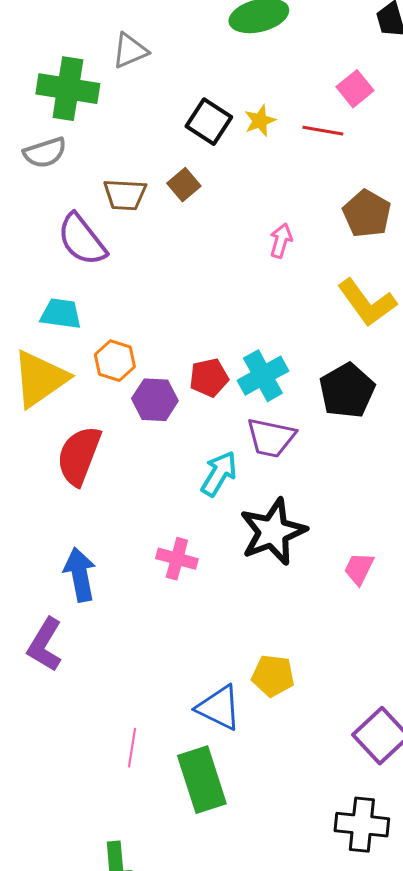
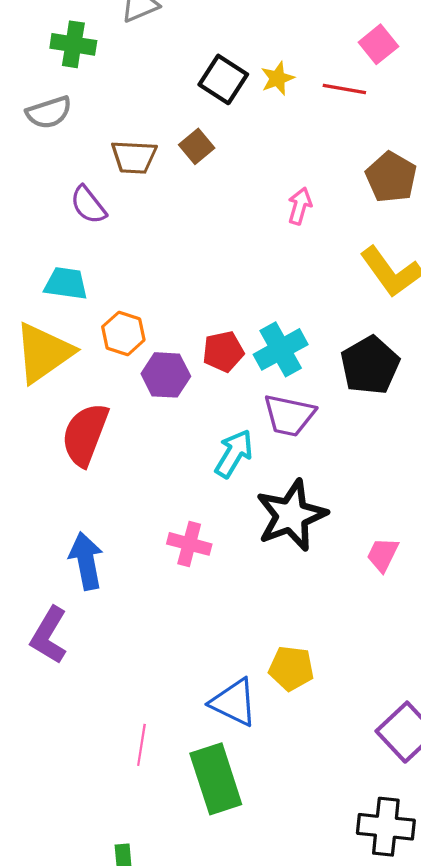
green cross: (68, 89) -> (73, 44), size x0.7
purple semicircle: (82, 240) -> (88, 205), size x0.7

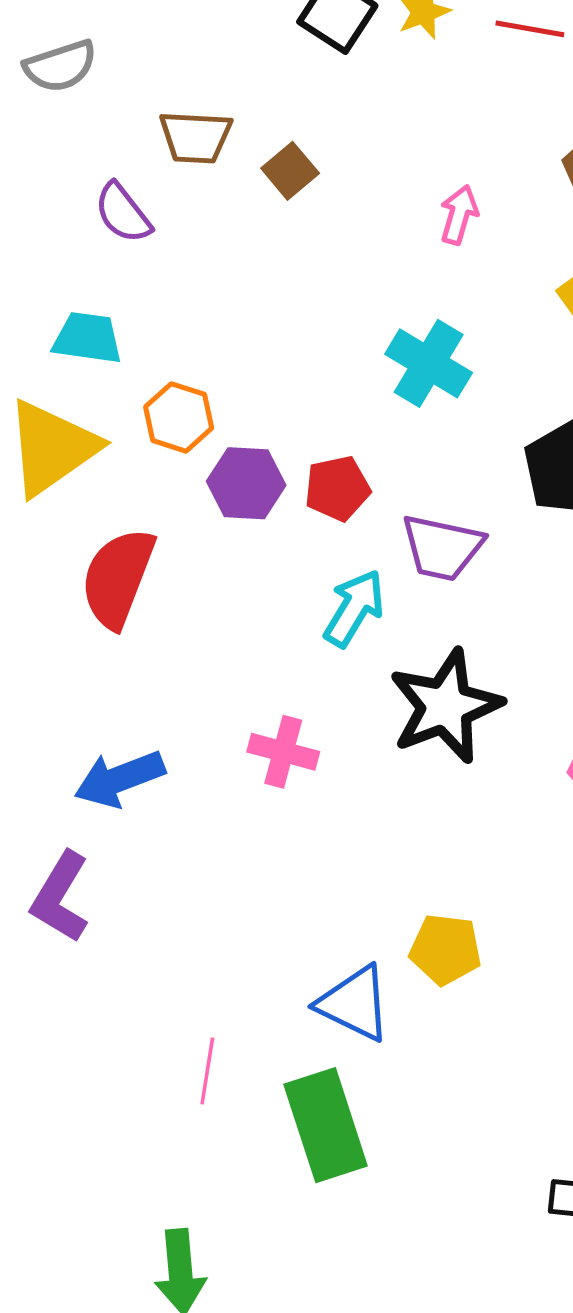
brown square: (197, 146) -> (290, 171), moved
cyan cross: (281, 349) -> (429, 363), moved, turned -30
red pentagon: (223, 352) -> (337, 488), moved
blue arrow: (86, 561) -> (119, 779), turned -100

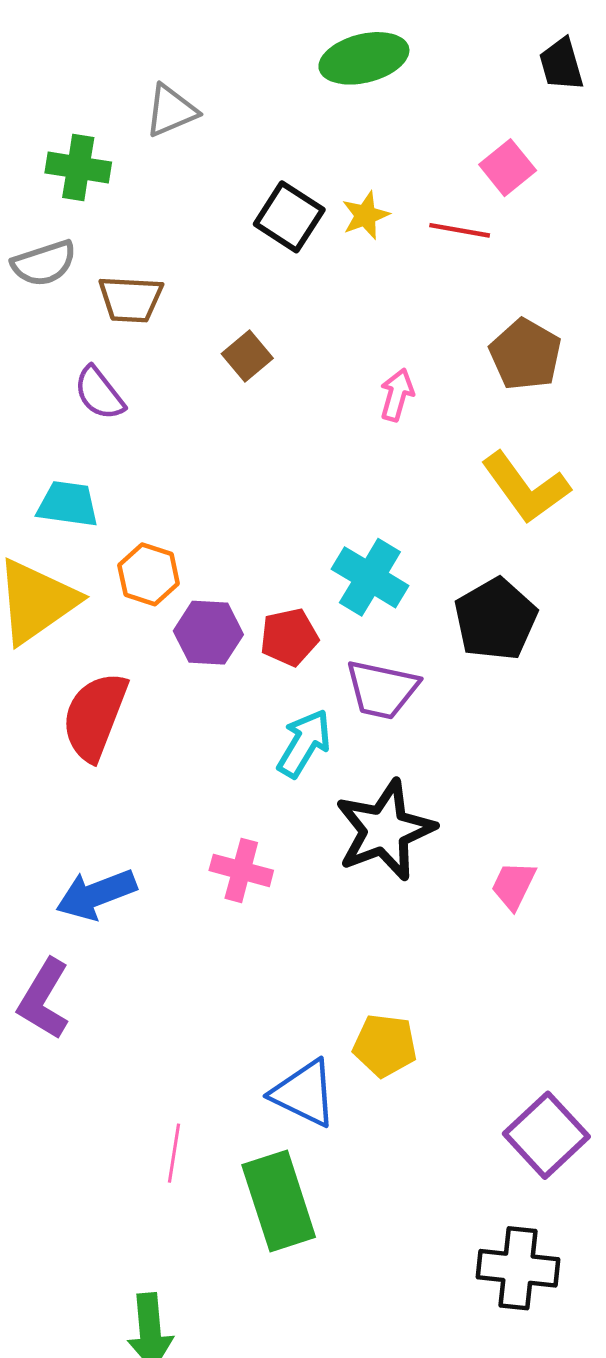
brown trapezoid: (195, 137) -> (131, 299), moved
cyan cross: (429, 363) -> (370, 577), moved

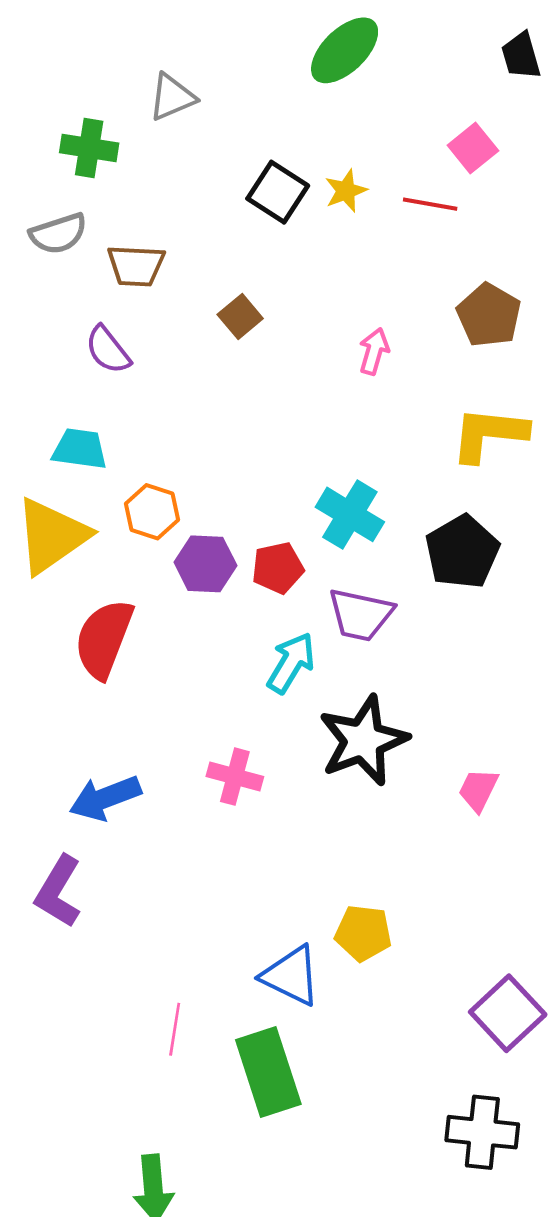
green ellipse: (364, 58) -> (345, 50), turned -30
yellow L-shape: (525, 488) -> (489, 434), turned 132

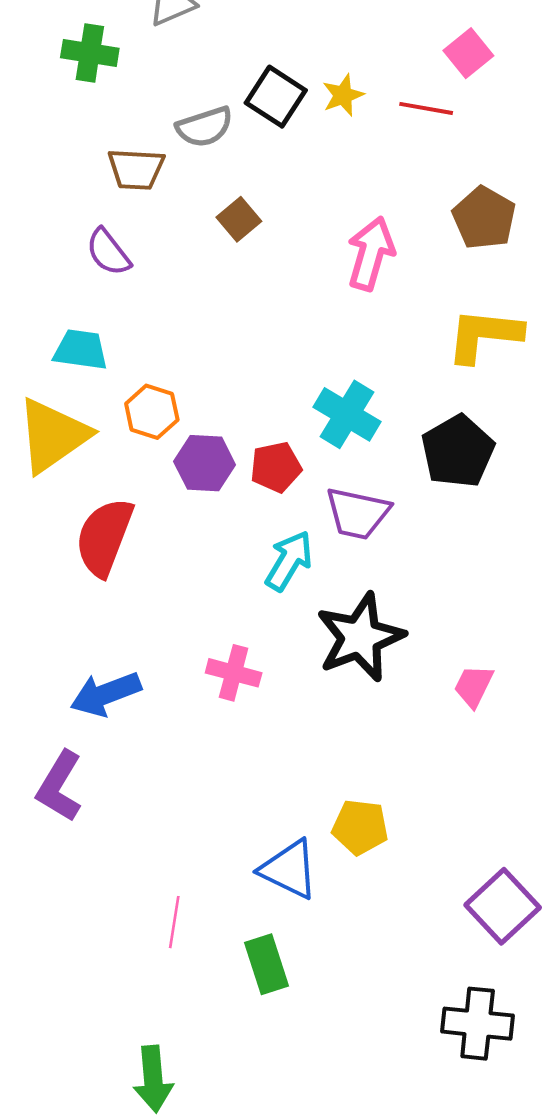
gray semicircle: (58, 234) -> (205, 127), moved
pink arrow: (374, 351) -> (371, 253), size x1.6
green rectangle: (268, 1072) -> (267, 964), size x0.7

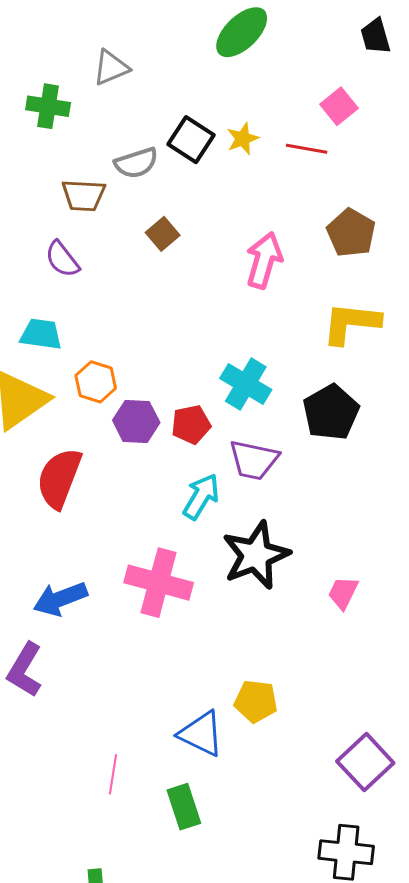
pink cross: (234, 673) -> (159, 583), size x1.6

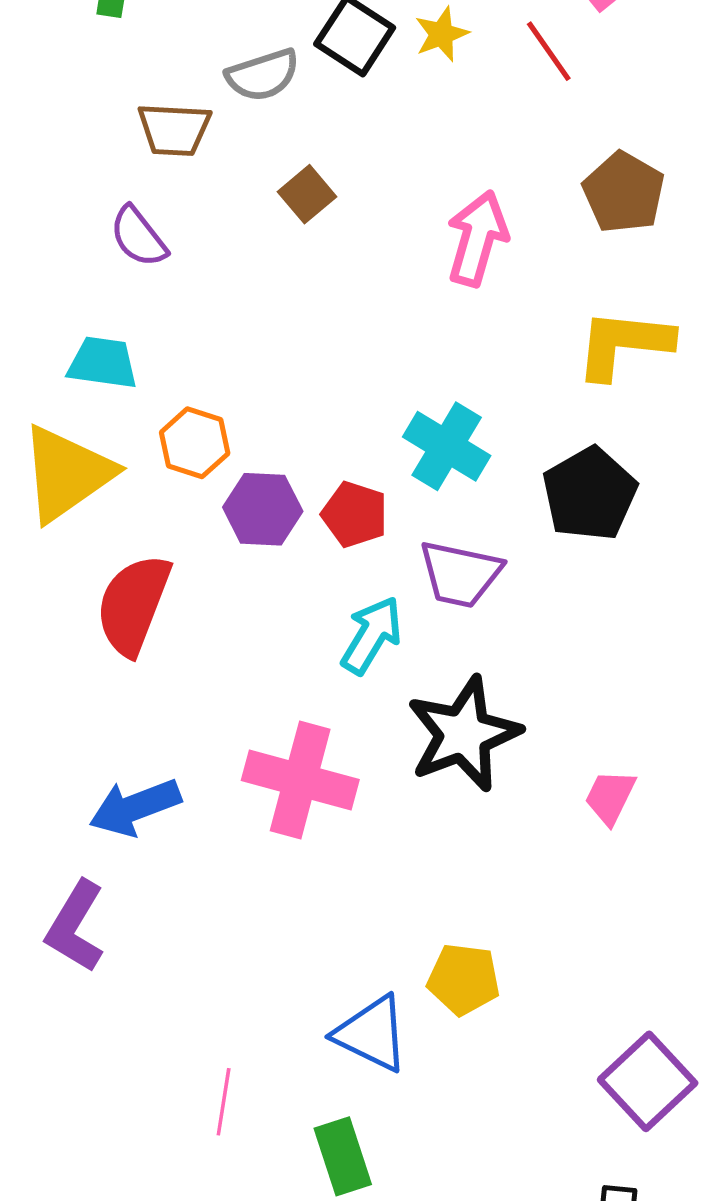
red line: (307, 149) -> (549, 51), turned 45
red pentagon: (191, 424) -> (355, 514), turned 30

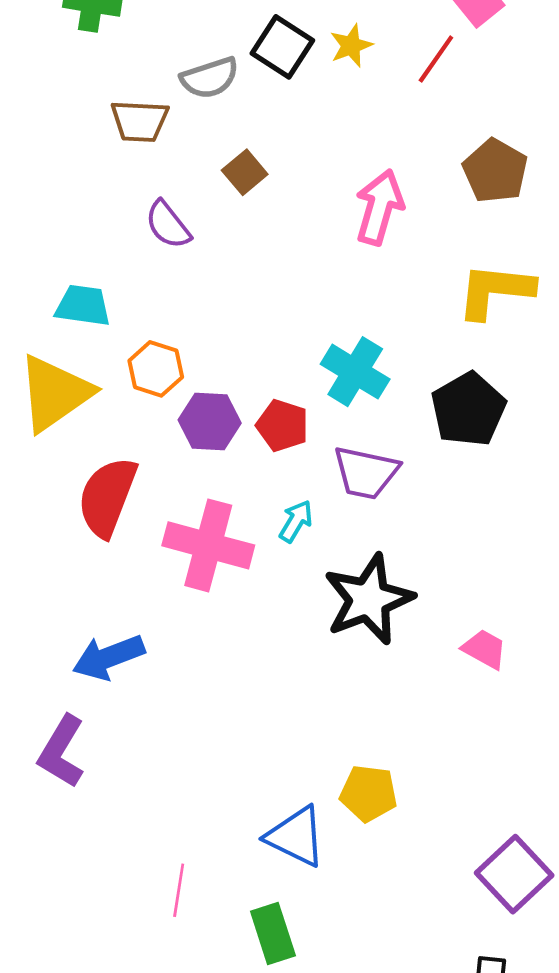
red line: (549, 51) -> (436, 59), turned 70
purple semicircle: (138, 237) -> (168, 225), moved
cyan arrow: (372, 635) -> (296, 521), size x0.7
pink cross: (300, 780) -> (208, 545), moved
pink trapezoid: (610, 797) -> (484, 649), turned 93

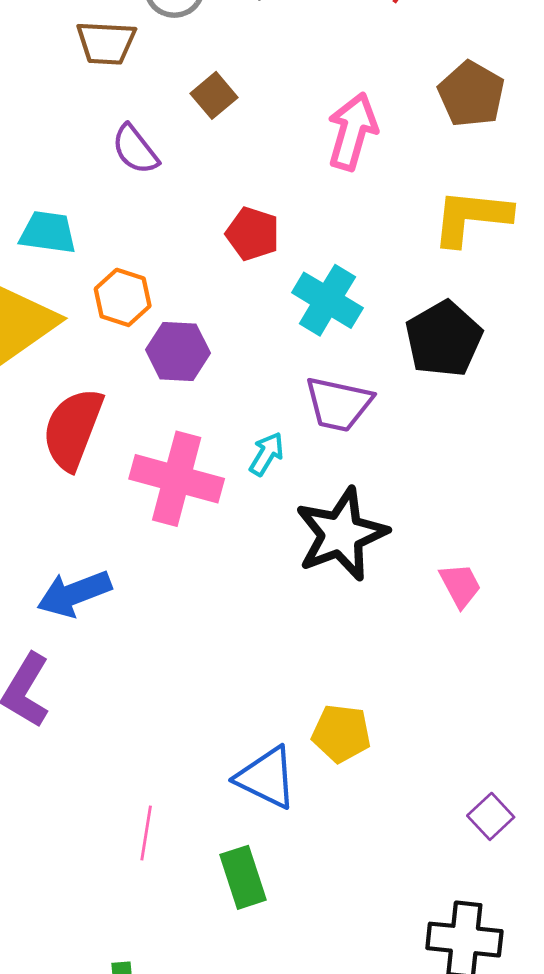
red pentagon: (282, 425) -> (253, 234), moved
pink trapezoid: (484, 649) -> (460, 585), turned 33
purple square: (514, 874) -> (491, 816), size x0.6

